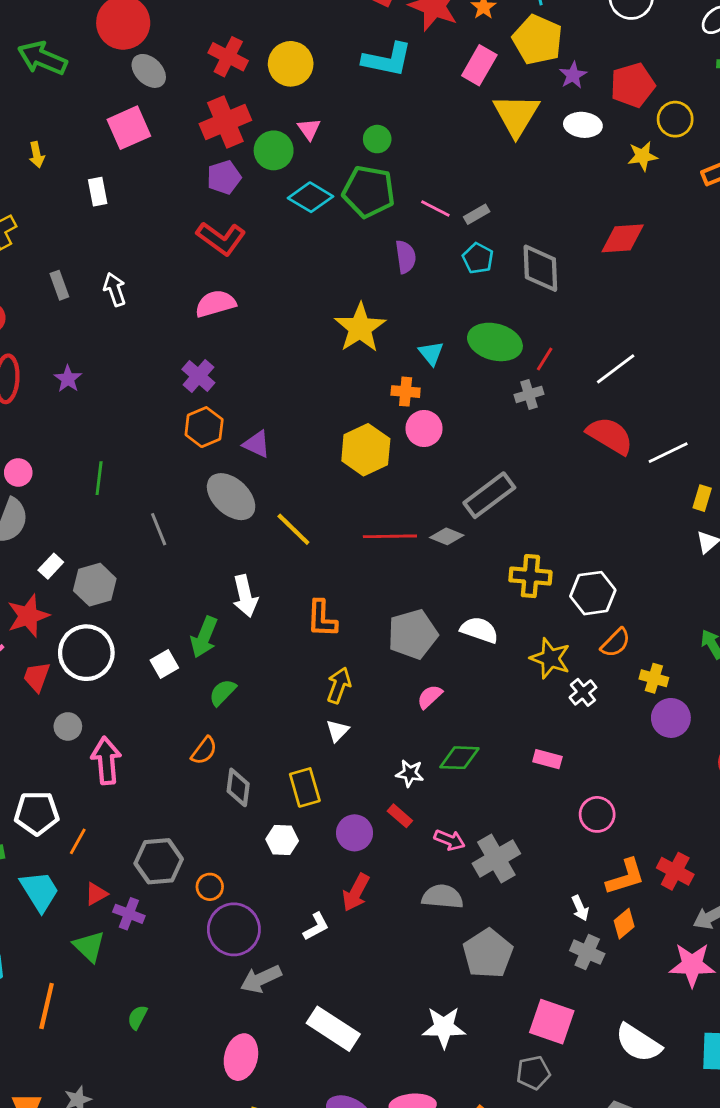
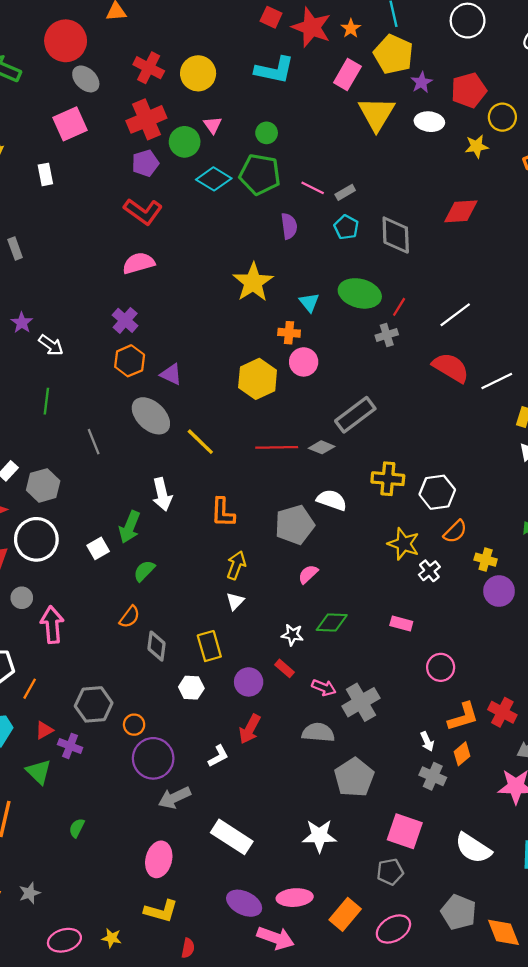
white arrow: (115, 289) -> (51, 345), moved, turned 145
white semicircle: (479, 630) -> (332, 500), moved

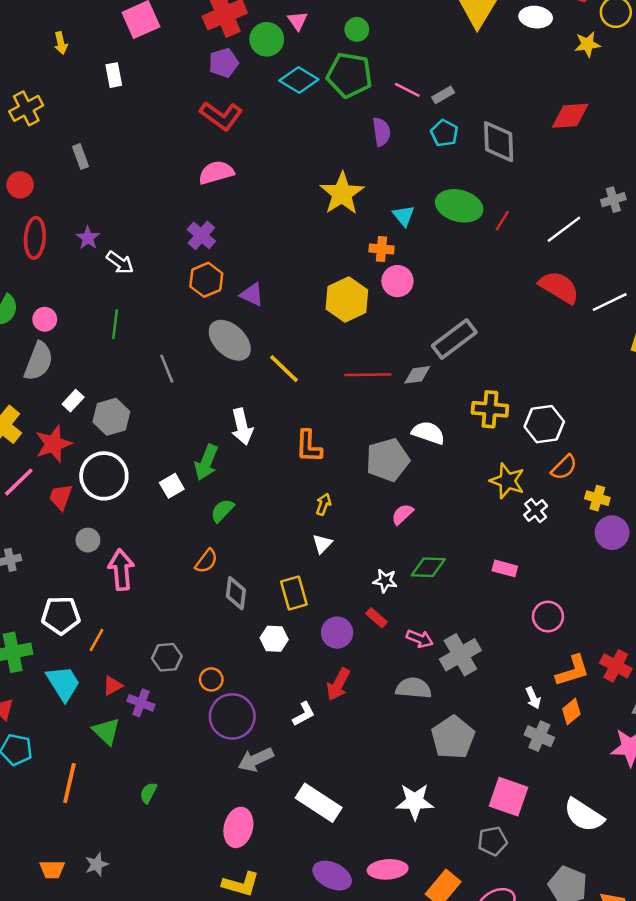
gray cross: (387, 335) -> (613, 200), moved
gray diamond: (322, 447) -> (417, 375), turned -30
yellow arrow: (236, 565) -> (323, 504), size x0.7
gray hexagon: (94, 704) -> (167, 657), size x0.7

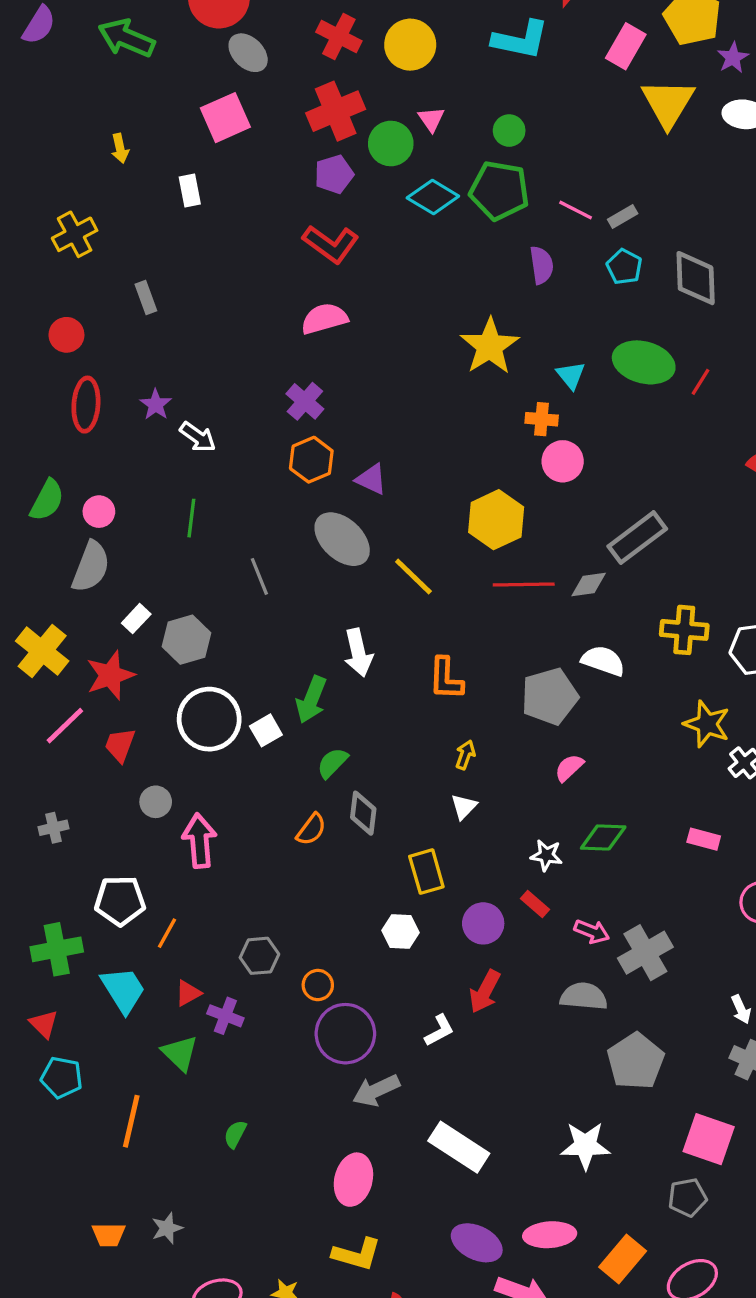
yellow hexagon: (347, 300) -> (496, 520), moved
white circle: (104, 476) -> (209, 719), moved
gray diamond: (236, 593) -> (363, 813), moved

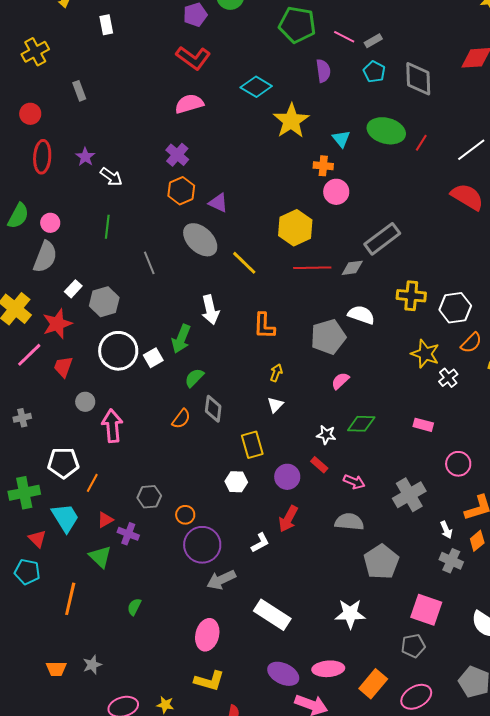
cyan diamond: (433, 197) -> (256, 87), moved
gray cross: (645, 953) -> (409, 495), moved
red triangle: (44, 1024) -> (37, 539), moved

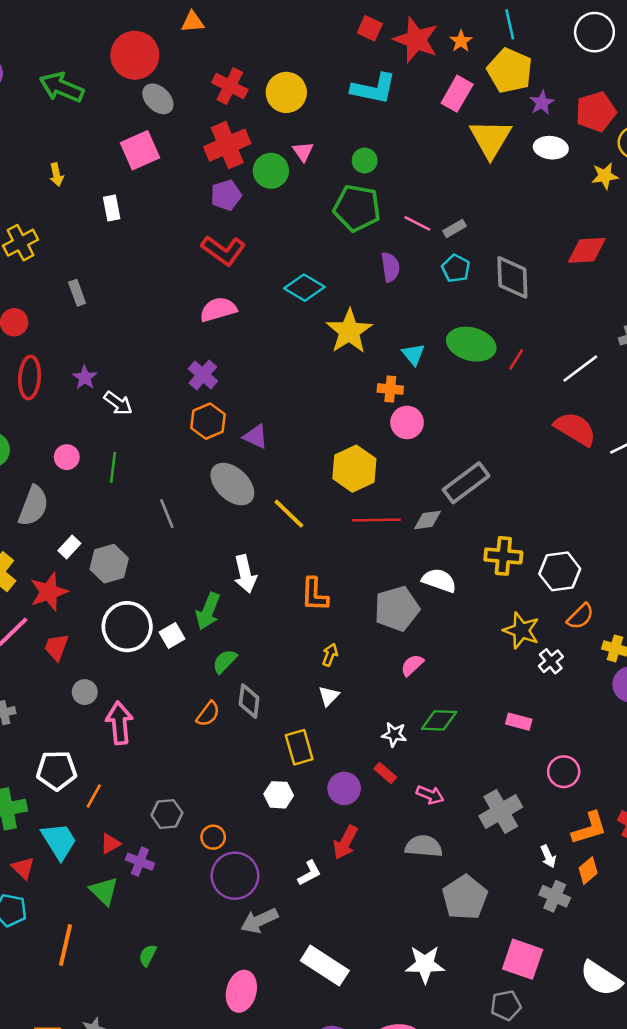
pink circle: (50, 223) -> (67, 457), moved

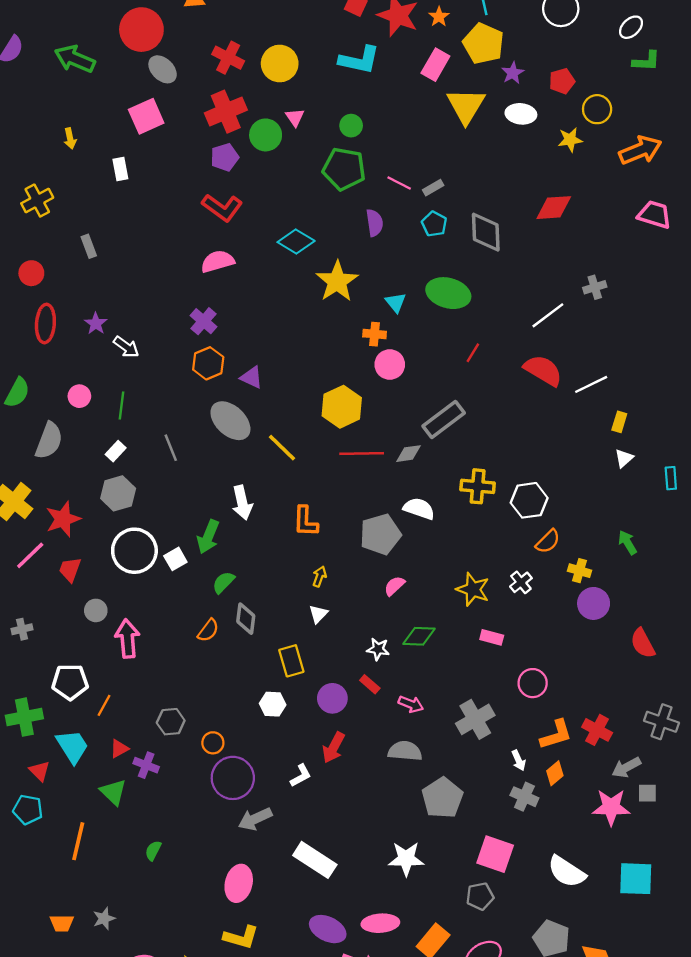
red pentagon: (596, 112) -> (562, 81), size x0.7
red line: (516, 360) -> (473, 353), moved
white rectangle: (69, 547) -> (116, 451), moved
yellow star: (521, 630) -> (473, 589), moved

